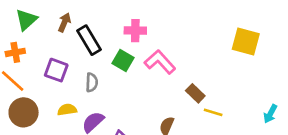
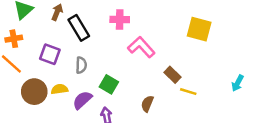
yellow square: (246, 41) -> (199, 29), moved
green square: (123, 61) -> (109, 84), moved
brown circle: (24, 112) -> (34, 92), moved
cyan arrow: (270, 114) -> (238, 83), moved

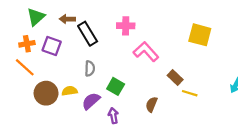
brown arrow: (57, 12) -> (67, 19), turned -112
purple square: (50, 54) -> (52, 46), moved

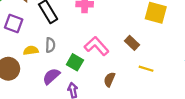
pink L-shape: (146, 52) -> (97, 46), moved
brown rectangle: (175, 77) -> (132, 43), moved
yellow semicircle: (70, 91) -> (31, 50), moved

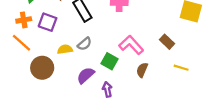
gray semicircle: (50, 45) -> (85, 44), turned 48
brown semicircle: (109, 79) -> (142, 70), moved

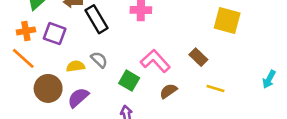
gray semicircle: (85, 44) -> (99, 60), turned -96
brown semicircle: (142, 70) -> (168, 91), turned 32
purple semicircle: (86, 75) -> (78, 98), moved

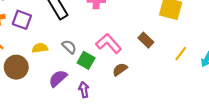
gray semicircle: (99, 60) -> (69, 47), moved
yellow line: (215, 88) -> (181, 54), moved, turned -70
purple semicircle: (78, 98) -> (58, 78), moved

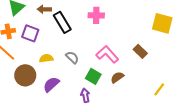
yellow line: (181, 54) -> (159, 89), moved
green square: (86, 60) -> (93, 76), moved
purple semicircle: (58, 78) -> (51, 84), moved

